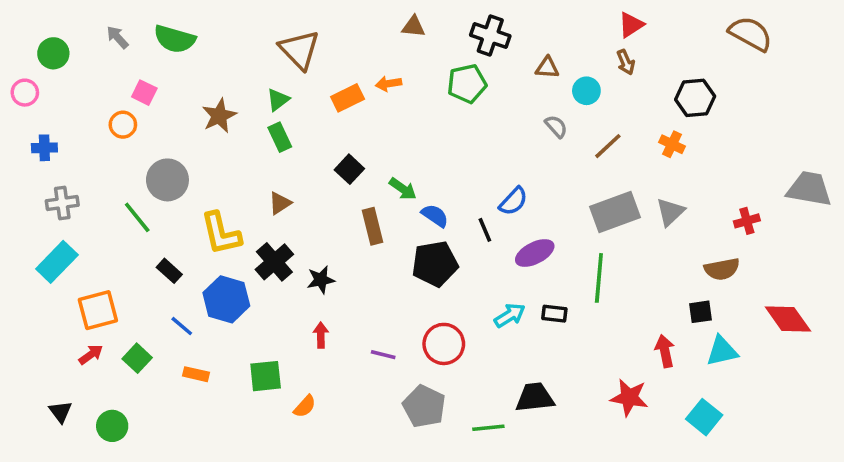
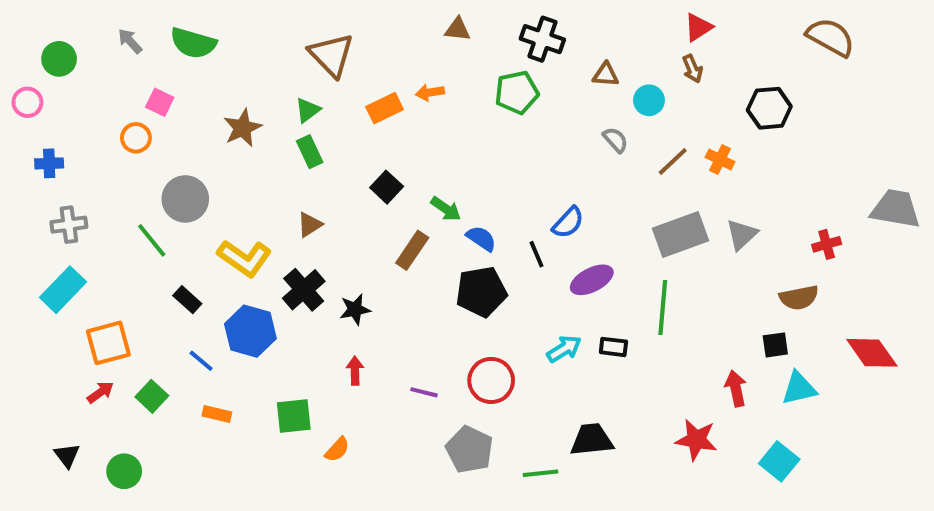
orange cross: (672, 144) -> (720, 159), moved
brown rectangle: (372, 226) -> (412, 250), turned 48
yellow L-shape: (221, 233) -> (244, 258), turned -42

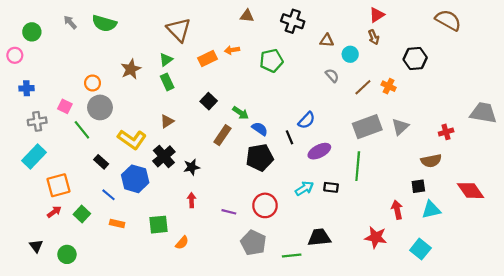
green pentagon: (517, 92) -> (271, 61), moved
pink square: (160, 102) -> (65, 106), moved
orange circle: (136, 138) -> (93, 83), moved

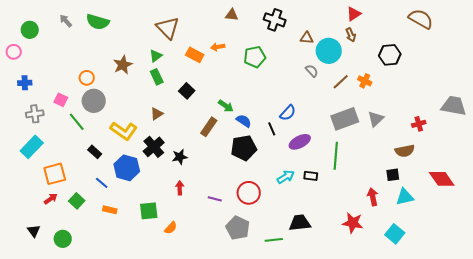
cyan circle: (350, 54) -> (329, 51), size x1.6
orange rectangle: (208, 59) -> (195, 55), turned 54
black square: (209, 101) -> (187, 91), moved

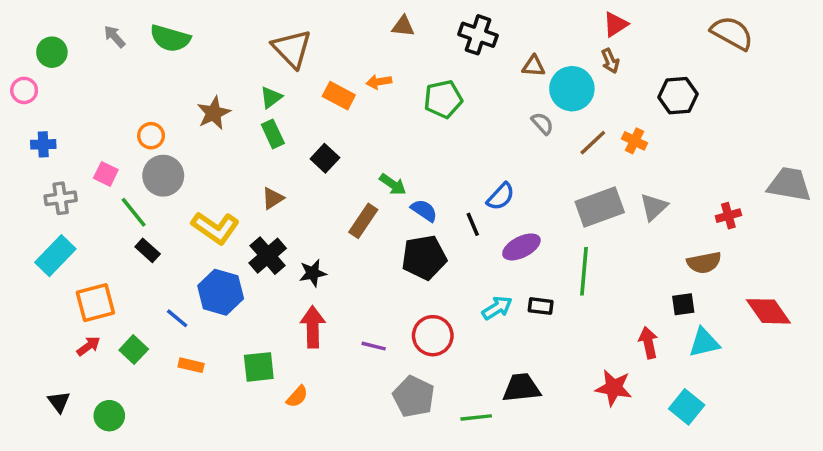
black rectangle: (95, 152) -> (148, 250), moved
red arrow: (180, 188) -> (313, 327), size x1.6

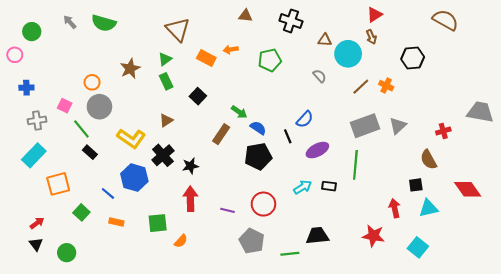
gray semicircle: (542, 123) -> (320, 76), moved
brown semicircle: (704, 263) -> (428, 160), turned 72
red arrow: (88, 346) -> (37, 223), moved

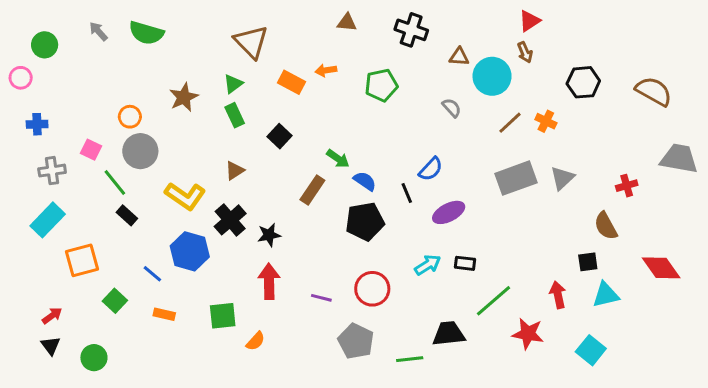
brown semicircle: (445, 20) -> (654, 91), moved
green line: (355, 165) -> (494, 301), moved, turned 44

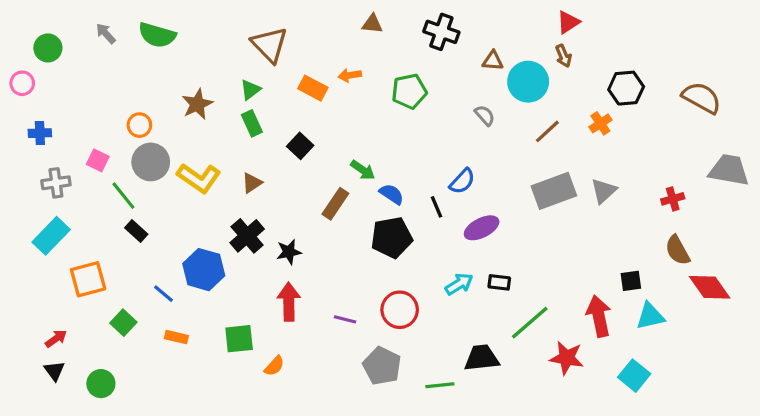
orange cross: (546, 121) -> (600, 123), moved, turned 30
yellow L-shape: (185, 196) -> (199, 178), moved
brown semicircle: (606, 226) -> (677, 250), moved
red arrow: (558, 295) -> (599, 316), size x1.4

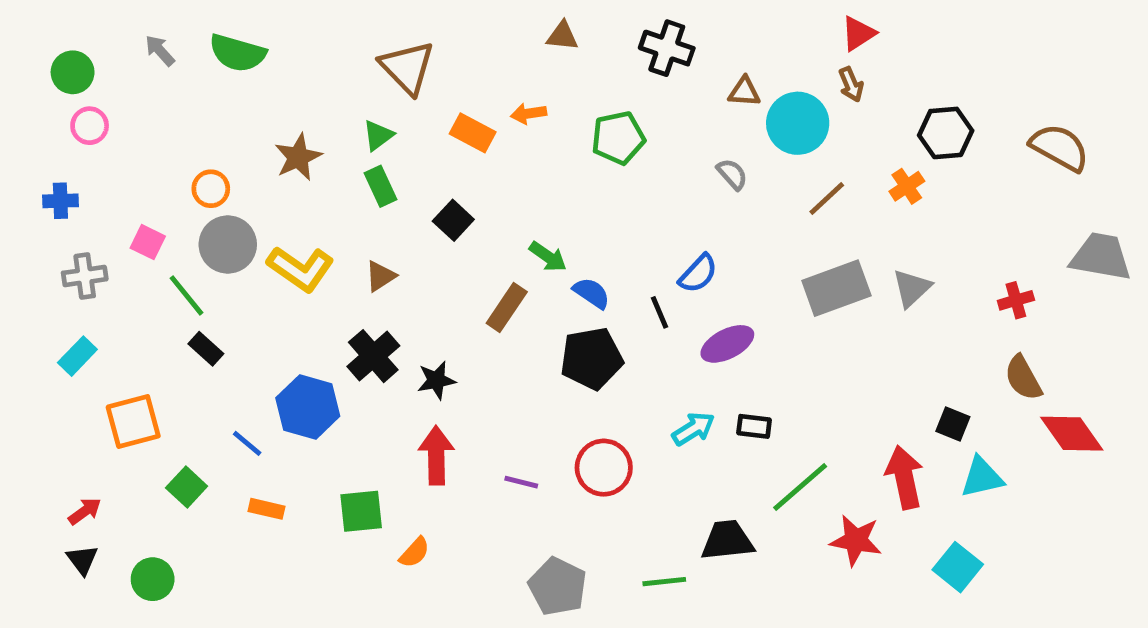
pink circle: (22, 83) -> (90, 126), moved
cyan rectangle: (51, 236) -> (77, 356), size x0.7
black square: (631, 281) -> (953, 424), turned 30
gray pentagon: (382, 366) -> (558, 586), moved

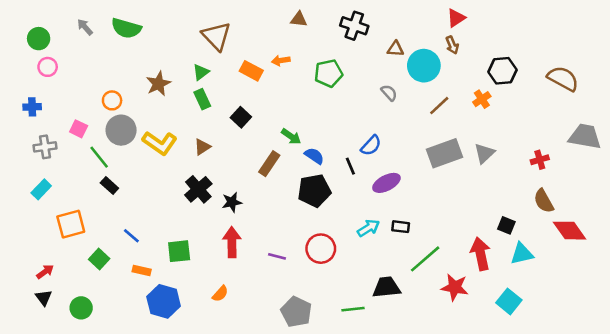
blue hexagon: (308, 407) -> (164, 301), moved
green square: (361, 511) -> (179, 251), moved

